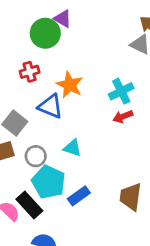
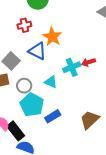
cyan cross: (121, 91) -> (72, 67), moved
brown trapezoid: (131, 197) -> (90, 120), turned 35
black rectangle: (29, 205) -> (16, 131), moved

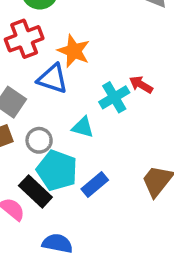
red cross: (24, 25) -> (24, 39), size x1.5
red arrow: (88, 62) -> (141, 85), turned 56
black rectangle: (16, 131) -> (35, 191), moved

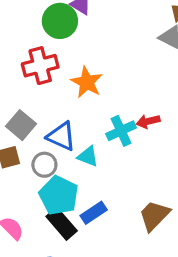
blue triangle: (53, 79) -> (61, 136), moved
red arrow: (141, 85) -> (148, 121), turned -50
black rectangle: (35, 191) -> (62, 224), moved

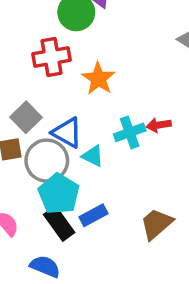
gray circle: (44, 165) -> (47, 161), size x1.6

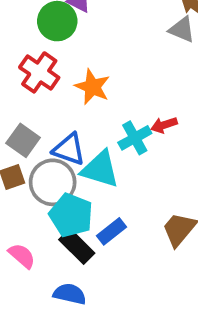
red cross: (52, 57) -> (39, 72), turned -36
cyan triangle: (93, 156) -> (100, 169), size x1.6

